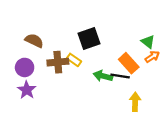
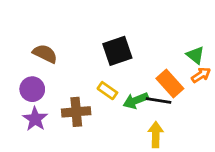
yellow rectangle: (74, 60) -> (107, 91), moved
brown cross: (58, 62) -> (76, 112), moved
green arrow: (103, 76) -> (136, 100), turned -36
yellow arrow: (135, 102) -> (156, 135), moved

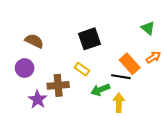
green triangle: (195, 55) -> (148, 28), moved
green arrow: (136, 100) -> (100, 90), moved
purple star: (35, 119) -> (38, 99), moved

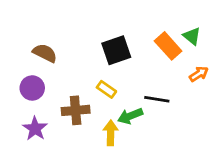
orange rectangle: (130, 64) -> (168, 46), moved
purple star: (38, 99) -> (35, 129), moved
yellow arrow: (119, 103) -> (111, 133), moved

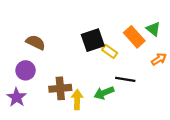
yellow rectangle: (106, 89) -> (110, 51), moved
purple star: (35, 129) -> (17, 97), moved
yellow arrow: (111, 133) -> (77, 100), moved

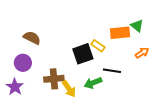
orange rectangle: (134, 37) -> (120, 33), turned -54
black square: (93, 40) -> (83, 54), moved
yellow arrow: (77, 100) -> (69, 89), turned 144

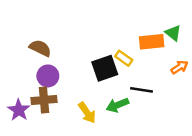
purple circle: (23, 63) -> (48, 76), moved
brown cross: (54, 79) -> (44, 100), moved

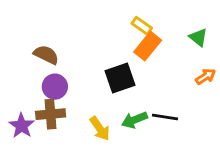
orange rectangle: (152, 42) -> (148, 46), moved, turned -45
yellow rectangle: (124, 58) -> (142, 26), moved
black line: (141, 90) -> (165, 117), moved

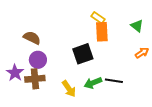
orange rectangle: (148, 46) -> (102, 32), turned -42
purple star: (22, 126) -> (15, 73), moved

